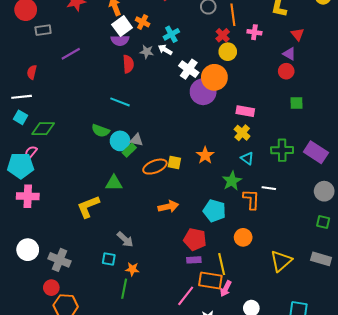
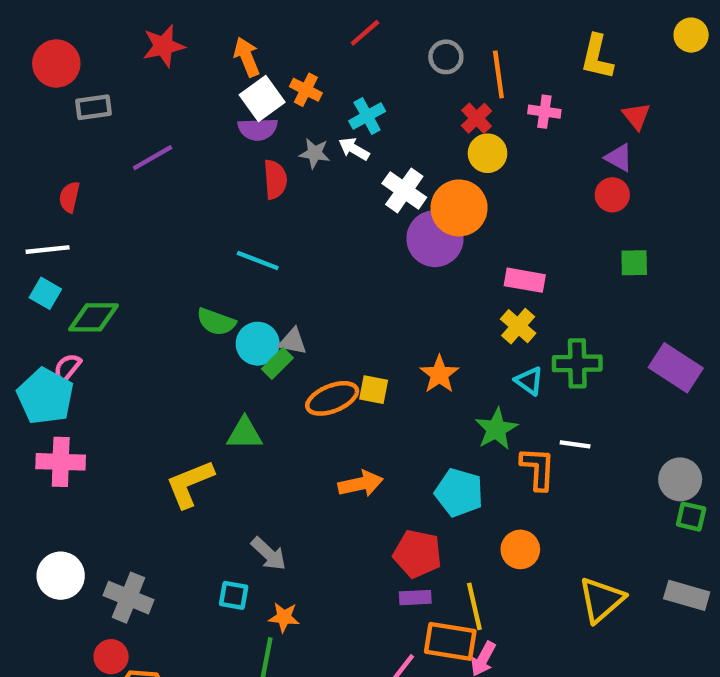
green cross: (282, 150) -> (577, 363), moved
cyan pentagon: (21, 166) -> (45, 396), turned 30
gray circle: (324, 191) -> (680, 479), moved

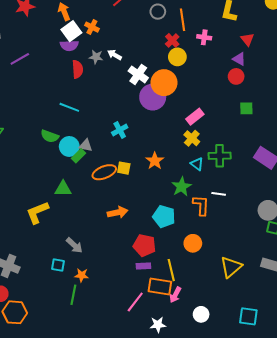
cyan cross: (367, 116) -> (120, 130), moved
pink rectangle: (525, 280) -> (195, 117), turned -48

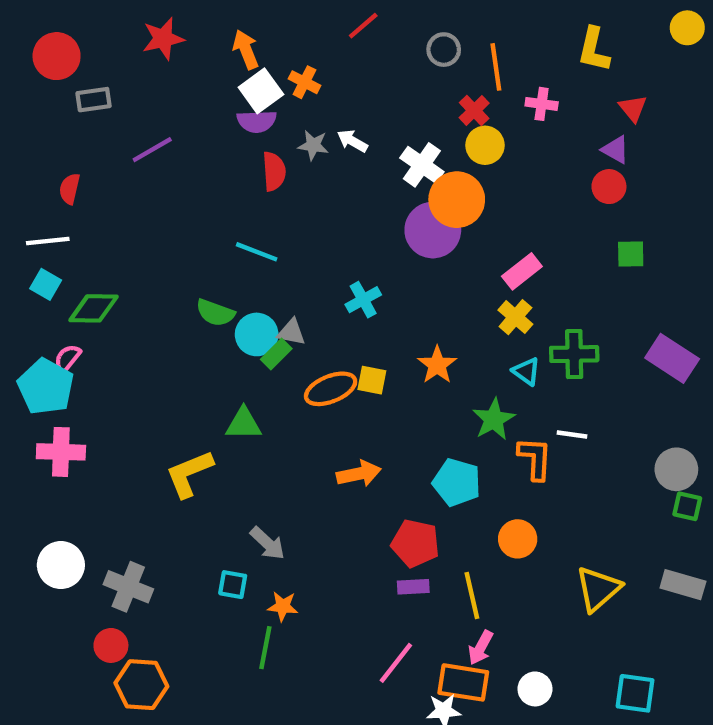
white cross: (138, 74) -> (422, 165), moved
orange rectangle: (160, 287) -> (463, 682), moved

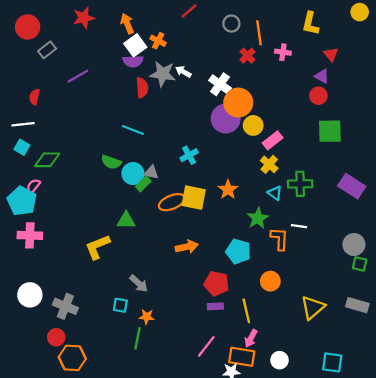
gray rectangle: (94, 100) -> (47, 50), turned -30
gray star: (313, 145) -> (163, 74), size x1.6
yellow circle: (485, 145) -> (253, 125), moved
green square: (631, 254) -> (330, 131), size x1.6
yellow square: (372, 380) -> (194, 198), size x1.6

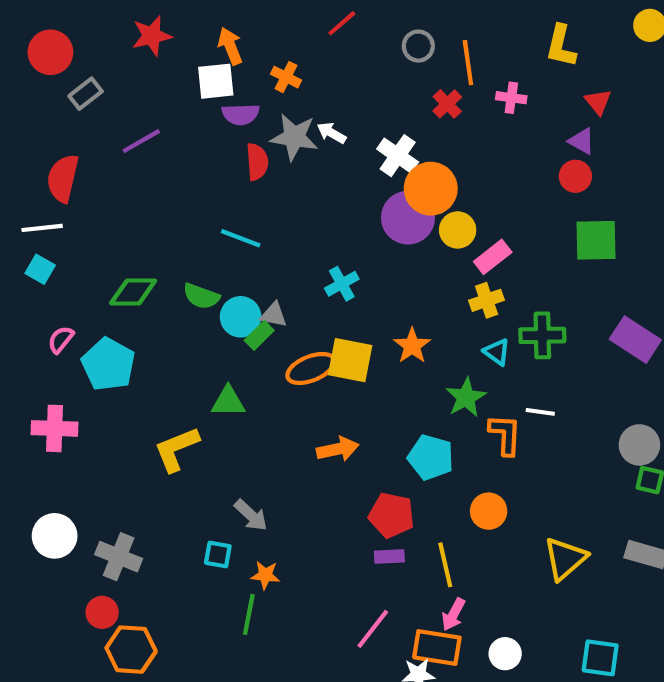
white square: (135, 45) -> (216, 81), moved, turned 30
red semicircle: (34, 97) -> (63, 178), size x1.6
green diamond: (47, 160) -> (133, 292), moved
yellow cross: (269, 164) -> (487, 300), turned 30
cyan pentagon: (22, 201) -> (108, 364), moved

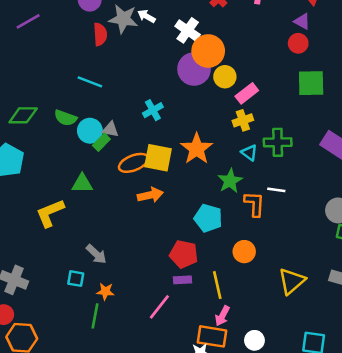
orange star: (412, 346) -> (197, 149), size x1.4
orange arrow: (338, 449) -> (150, 195), moved
pink line: (373, 629) -> (159, 307), moved

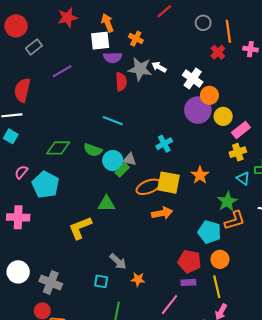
orange circle: (208, 51) -> (209, 95), size x0.7
orange star: (197, 149) -> (200, 175), size x0.7
orange L-shape: (254, 204) -> (235, 220), moved, turned 70
orange circle: (244, 252) -> (220, 259), moved
orange star: (105, 291) -> (138, 279), moved

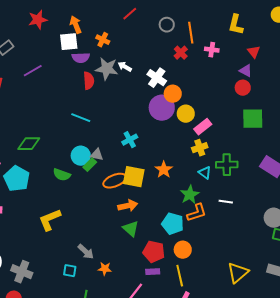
green semicircle: (93, 150) -> (62, 175), moved
green triangle: (106, 204) -> (131, 229), moved, turned 42

